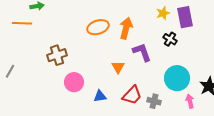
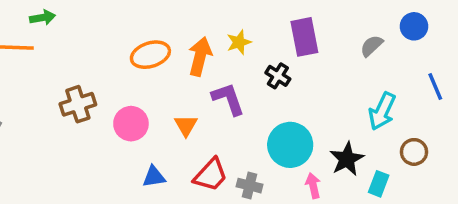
yellow star: (163, 13) -> (239, 42), moved
pink circle: (74, 82) -> (131, 124), moved

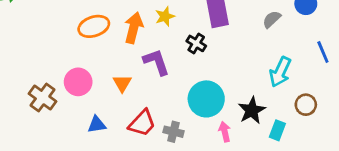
brown cross: (78, 104) -> (43, 98), moved, turned -36

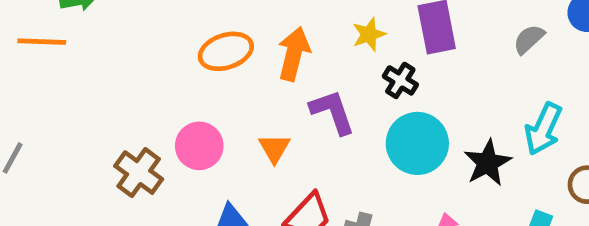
yellow star: (165, 16) -> (369, 34), moved
cyan circle: (206, 99) -> (417, 143), moved
black star: (252, 110) -> (488, 163), moved

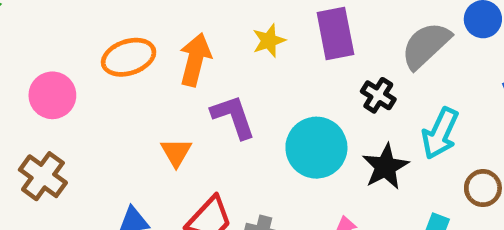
gray semicircle: (529, 39) -> (426, 45), size x1.6
black cross: (400, 80) -> (378, 95), moved
pink circle: (199, 146) -> (52, 95), moved

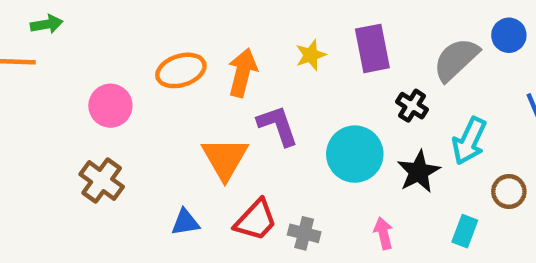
orange triangle: (176, 152) -> (225, 158), size x1.6

